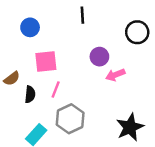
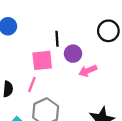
black line: (82, 15) -> (57, 39), moved
pink square: (46, 61) -> (42, 60), moved

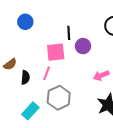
pink arrow: (88, 71) -> (101, 75), moved

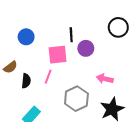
blue circle: (25, 22) -> (26, 37), moved
pink arrow: (101, 75) -> (105, 79), turned 35
gray hexagon: (59, 98) -> (76, 99), moved

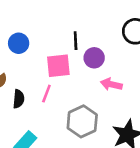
pink arrow: (105, 79) -> (111, 84), moved

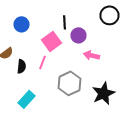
pink square: (58, 66) -> (52, 41), turned -30

